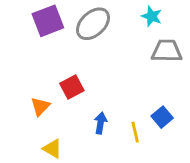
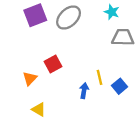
blue arrow: (101, 123) -> (84, 91), moved
yellow line: (135, 132) -> (100, 77), moved

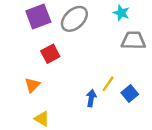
red square: (53, 64) -> (50, 54), moved
yellow line: (100, 77) -> (108, 84), turned 48

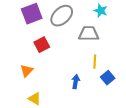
gray trapezoid: (133, 40) -> (89, 34), moved
yellow line: (108, 84) -> (95, 62), moved, turned -32

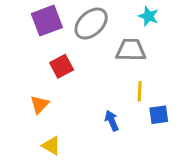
blue square: (108, 78) -> (159, 115), turned 32
blue arrow: (76, 82) -> (112, 121), turned -32

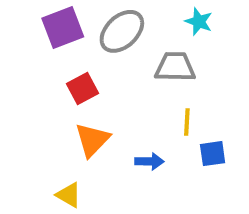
orange triangle: (40, 104) -> (92, 140), moved, size x1.4
blue arrow: (112, 121) -> (149, 161), turned 114

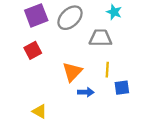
red square: (82, 89) -> (33, 50), moved
orange triangle: (92, 140) -> (72, 72), moved

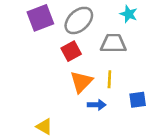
red square: (33, 50) -> (71, 51), moved
yellow line: (107, 70) -> (109, 79), moved

